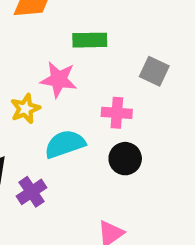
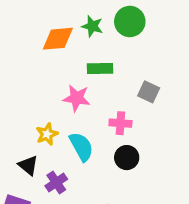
yellow star: (25, 109) -> (47, 134), moved
cyan semicircle: (65, 144) -> (81, 147), turned 80

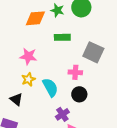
gray square: (149, 92) -> (93, 52), size x1.5
pink star: (77, 98) -> (28, 56), moved
purple cross: (56, 183) -> (62, 114), moved

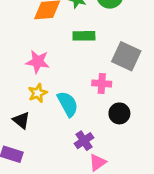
black circle: (79, 94) -> (119, 113), moved

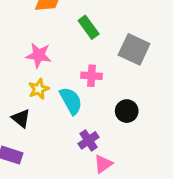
green rectangle: (84, 36) -> (89, 27), turned 55
pink cross: (102, 83) -> (91, 76), moved

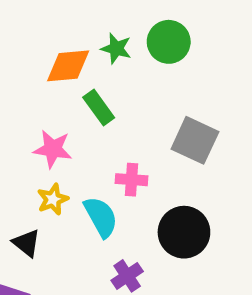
green rectangle: (89, 27) -> (99, 107), moved
black circle: (127, 111) -> (184, 232), size x1.5

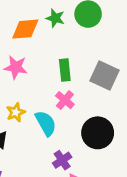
green rectangle: (99, 107) -> (65, 70), moved, turned 30
pink star: (53, 149) -> (16, 67), moved
pink cross: (131, 180) -> (65, 100), turned 36

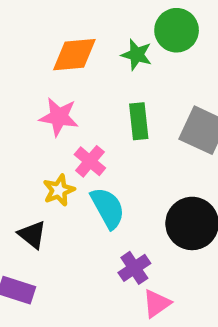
green star: (55, 18) -> (137, 55), moved
pink cross: (65, 100) -> (90, 161), moved

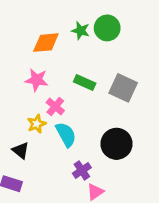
green star: (137, 55) -> (81, 31), moved
green rectangle: (139, 121) -> (85, 83), turned -60

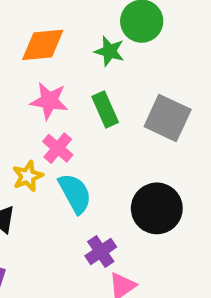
green star: (81, 31) -> (109, 51), moved
pink star: (37, 80) -> (49, 101), moved
green rectangle: (85, 83) -> (105, 109), turned 42

